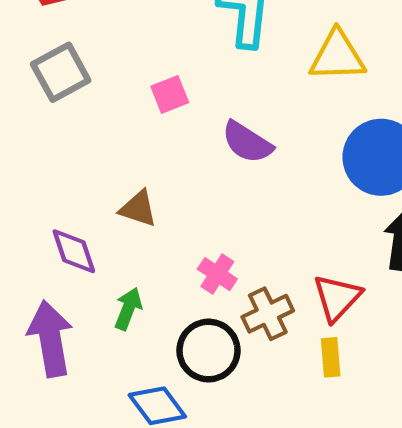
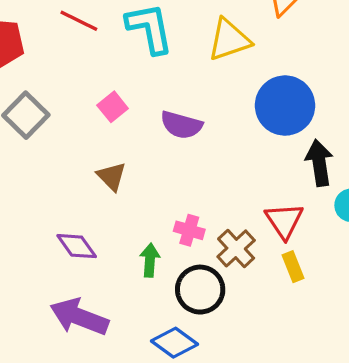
brown triangle: (138, 209) -> (112, 176), moved, turned 44
green arrow: (128, 309) -> (150, 260), moved
purple arrow: (50, 339) -> (79, 317), turned -42

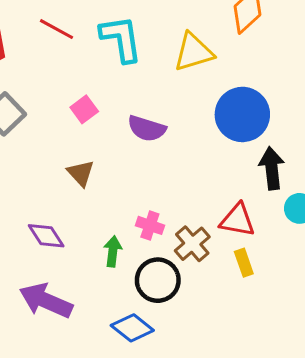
red triangle: (284, 221) -> (237, 220), turned -48

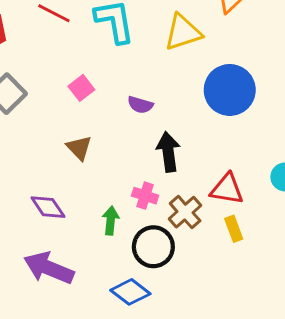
purple semicircle: (147, 128) -> (140, 105), size x0.7
black arrow: (272, 168) -> (168, 152), moved

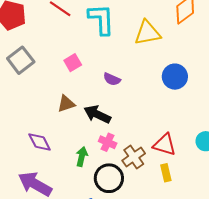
blue circle: (230, 90) -> (175, 77), size x0.7
brown triangle: (79, 148) -> (66, 104), turned 48
black arrow: (168, 152) -> (97, 114), moved, turned -64

